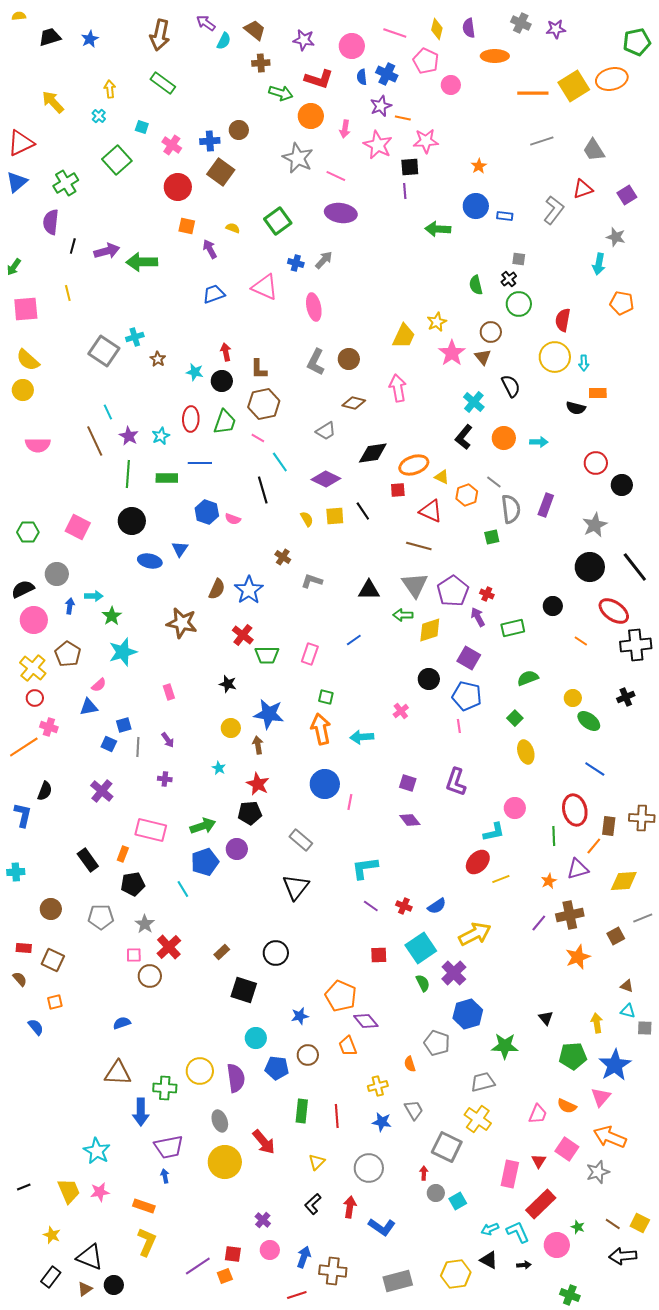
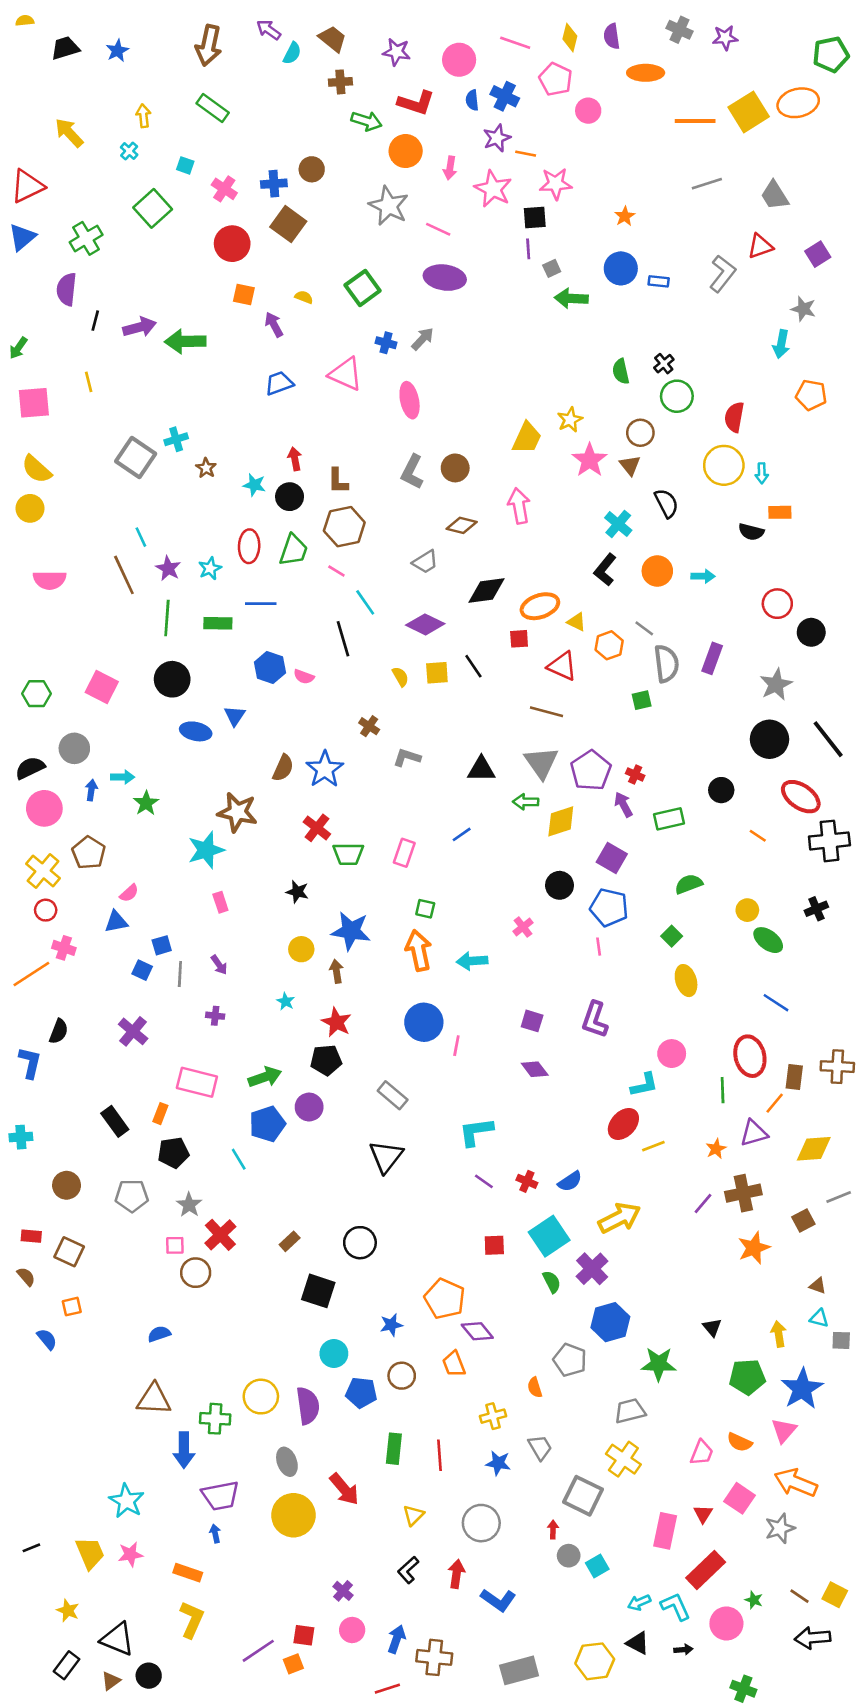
gray square: (519, 259) -> (552, 268), moved, turned -32
cyan star: (123, 652) -> (206, 850), moved

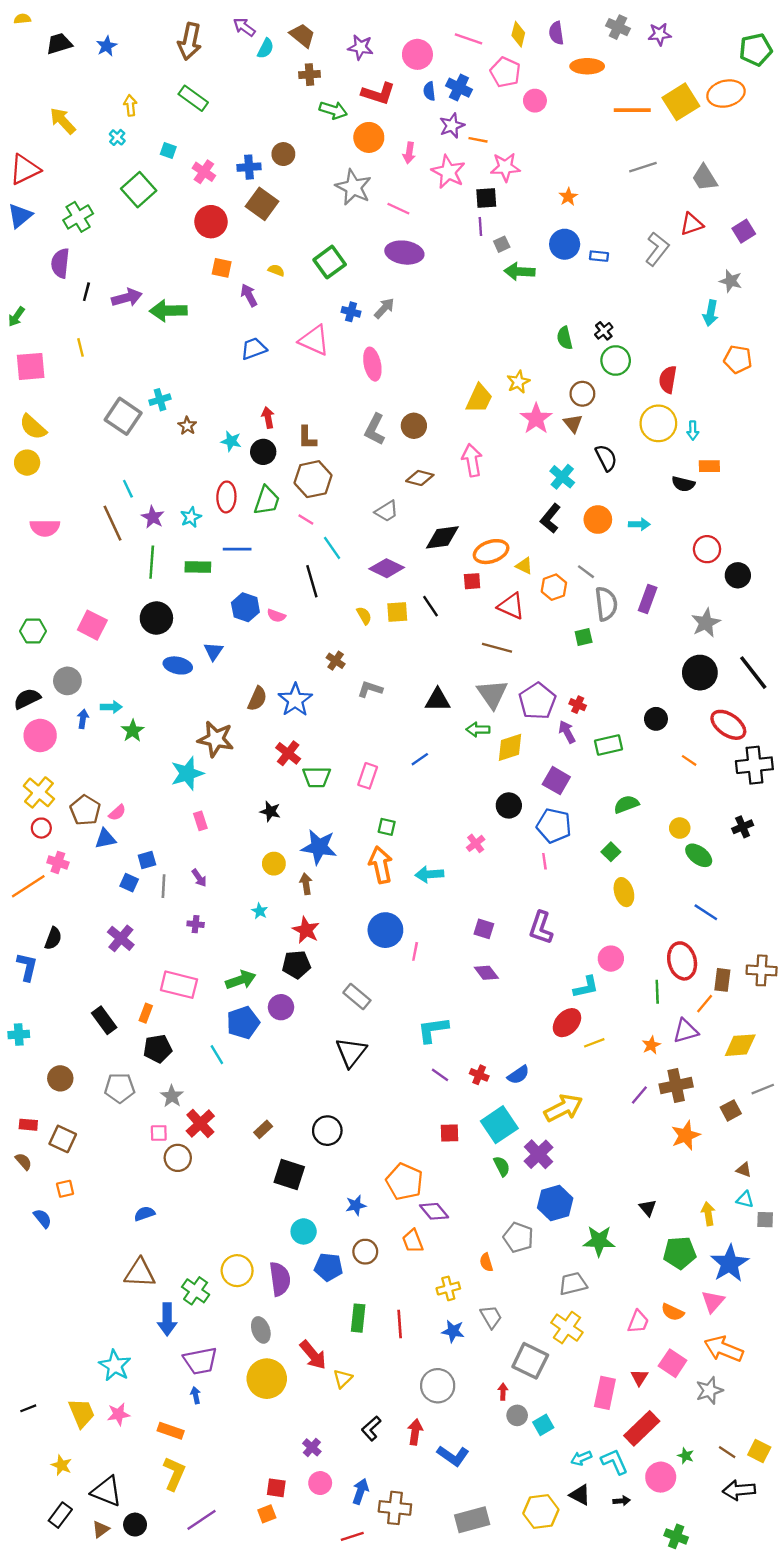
brown pentagon: (89, 853) -> (85, 810), moved
green cross: (215, 1419) -> (196, 1291), turned 32
yellow triangle: (413, 1515) -> (343, 1379), moved
purple line: (258, 1651) -> (201, 1520), moved

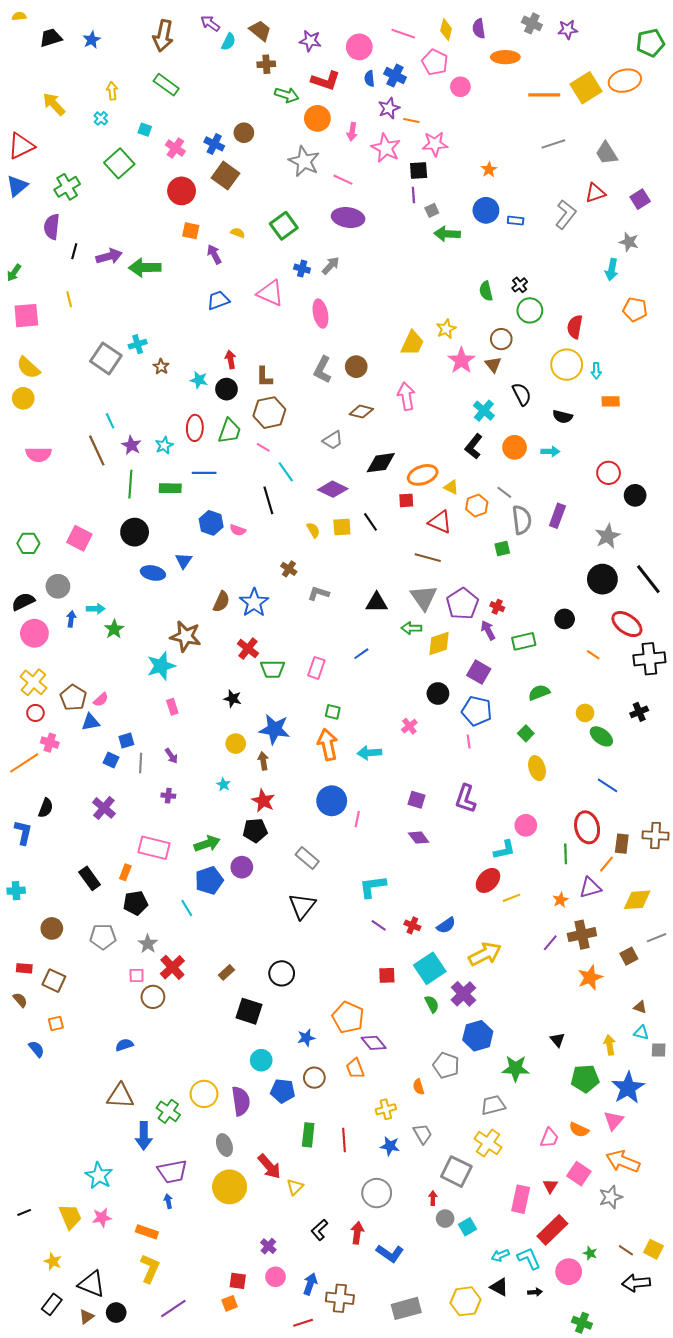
blue cross: (249, 167) -> (214, 144), turned 30
black semicircle: (683, 484) -> (563, 417), moved

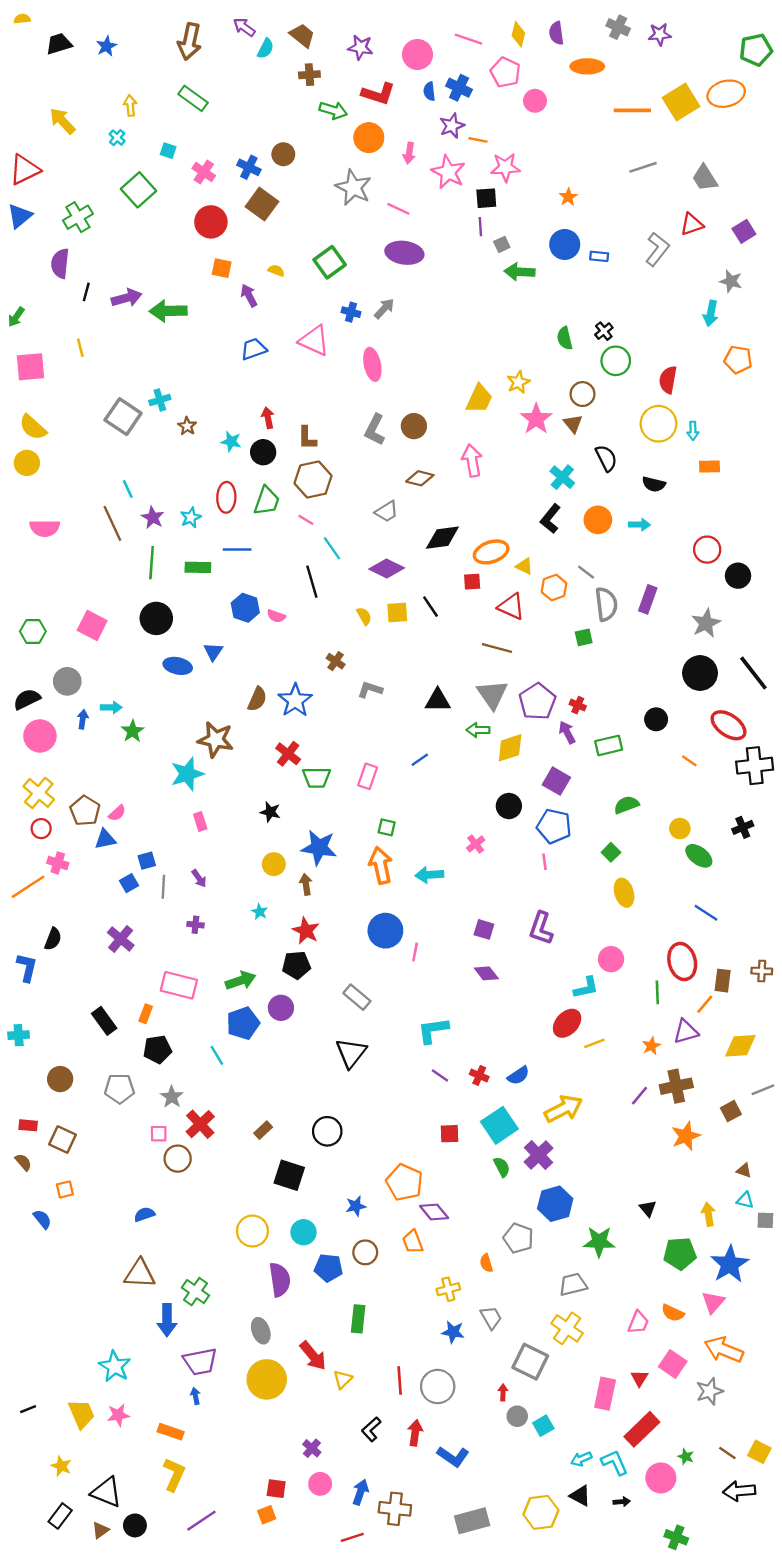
blue square: (111, 760) -> (129, 883), turned 35
brown cross: (656, 836) -> (762, 971), size x0.7
yellow circle: (204, 1094) -> (252, 1231), moved
red line: (344, 1140) -> (400, 1381), moved

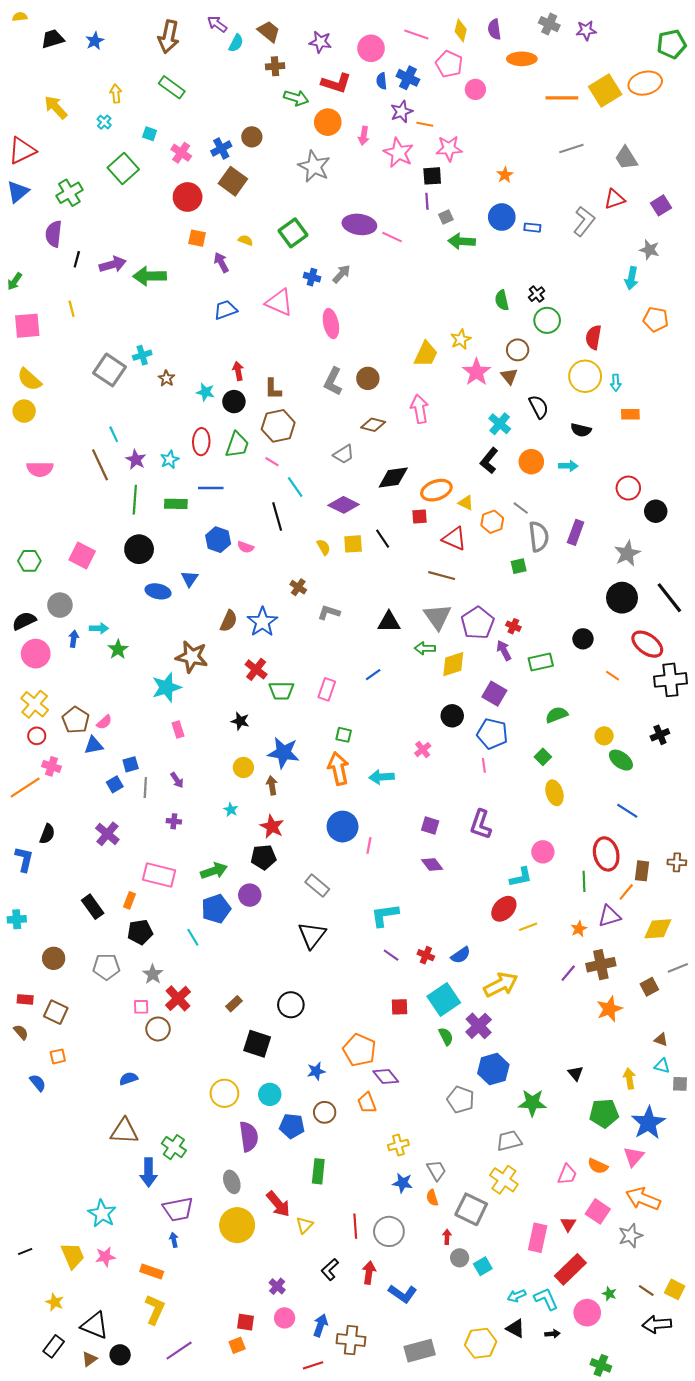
blue cross: (249, 167) -> (221, 148), turned 36
pink line: (398, 209) -> (392, 237), moved
orange semicircle: (486, 1263) -> (432, 1198), moved

